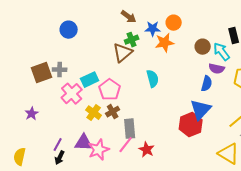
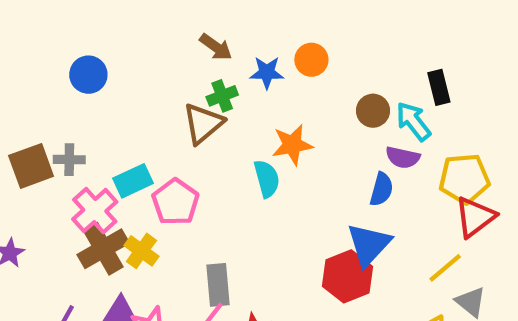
orange star: (165, 43) -> (292, 145), moved
brown cross: (113, 112) -> (103, 249), moved, size x1.6

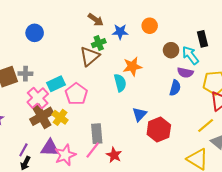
orange circle: (311, 60) -> (150, 26), moved
blue triangle: (369, 245) -> (139, 114), moved, size x0.7

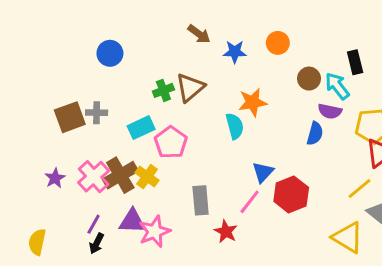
green cross: (99, 43) -> (163, 90), moved
pink cross: (38, 98) -> (94, 177), moved
pink line: (93, 150) -> (250, 202), moved

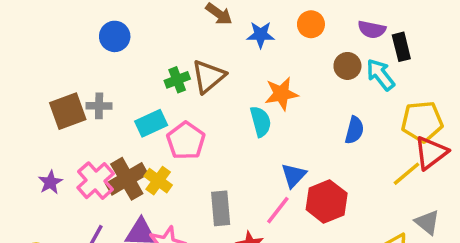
purple semicircle: (330, 111) -> (372, 29), moved
yellow line: (360, 188) -> (407, 174), moved

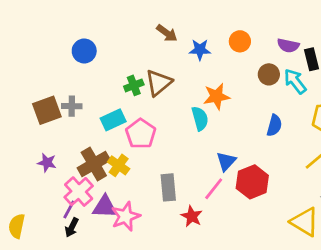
pink cross: (96, 181) -> (79, 192), moved
purple star: (50, 182) -> (47, 163), moved, turned -30

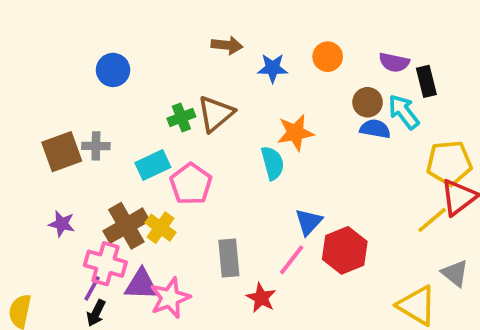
brown arrow: (167, 33) -> (227, 45), turned -30
blue semicircle: (274, 125) -> (375, 129), moved, turned -95
pink cross: (79, 192) -> (105, 264), turned -32

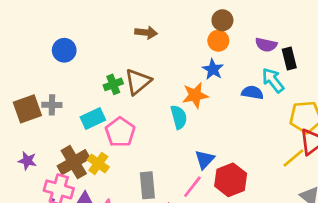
blue star: (273, 68) -> (213, 69), moved, turned 30
brown circle: (368, 102) -> (222, 20), moved

